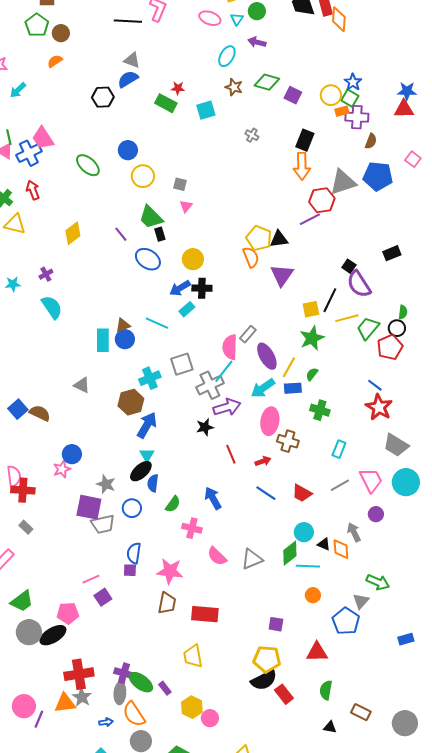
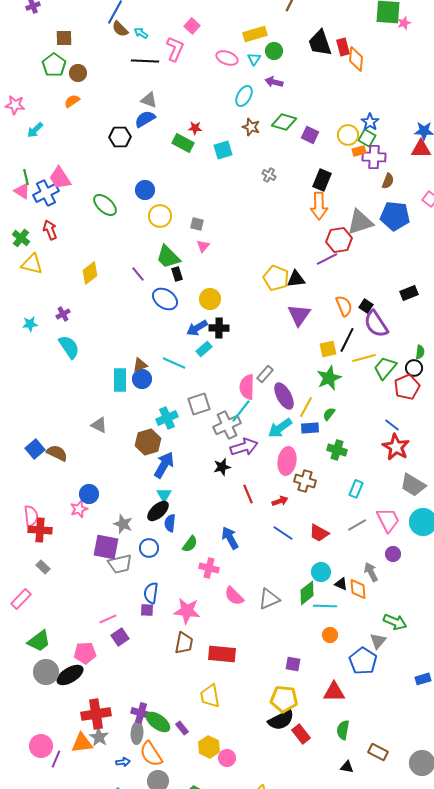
orange semicircle: (251, 257) -> (344, 306), moved

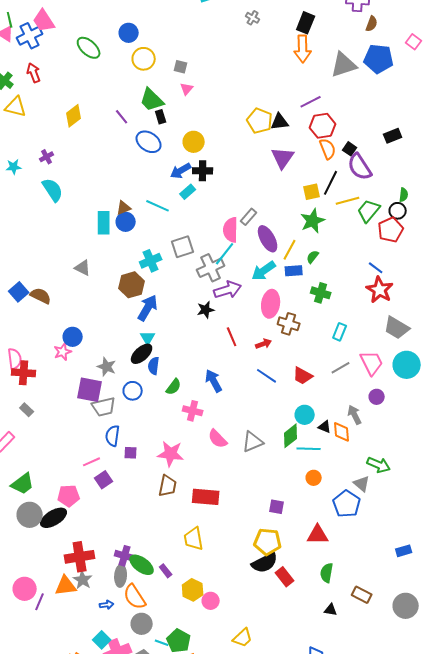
red hexagon: (339, 240) -> (323, 126), moved
blue semicircle: (151, 593) -> (113, 436), moved
gray triangle: (378, 641) -> (362, 484), turned -30
blue rectangle: (423, 679) -> (404, 551), moved

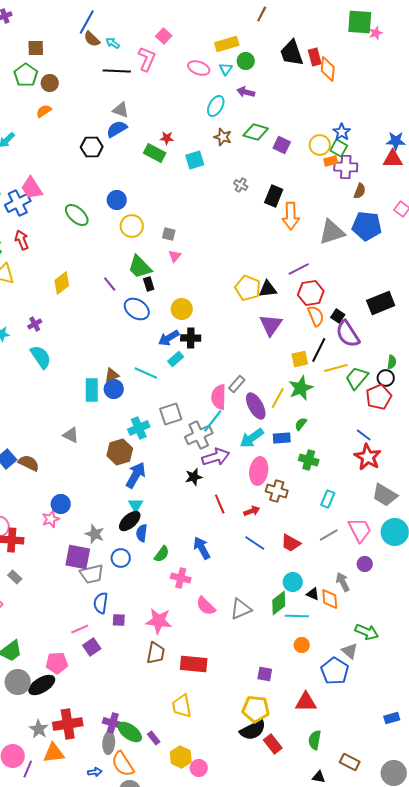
black rectangle: (306, 23) -> (274, 196), moved
black rectangle: (393, 136) -> (381, 303), size x1.5
yellow line: (290, 250) -> (278, 398), moved
gray star: (83, 580) -> (39, 729), moved

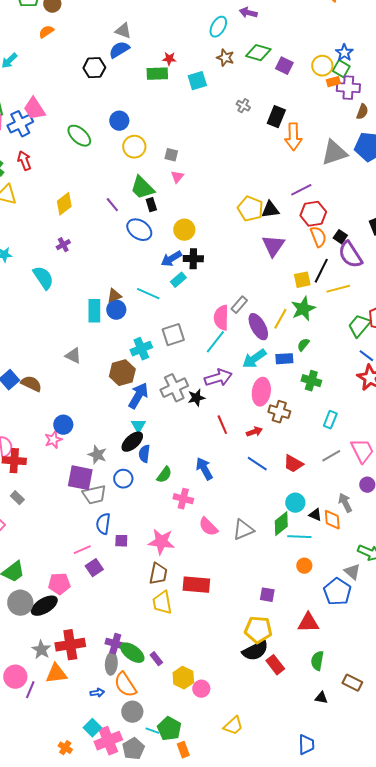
green rectangle: (155, 153) -> (157, 74), turned -30
purple cross: (35, 324) -> (63, 245), moved
green trapezoid: (357, 378) -> (359, 326), moved
gray cross: (199, 435) -> (174, 388), moved
yellow trapezoid: (182, 706) -> (162, 603), moved

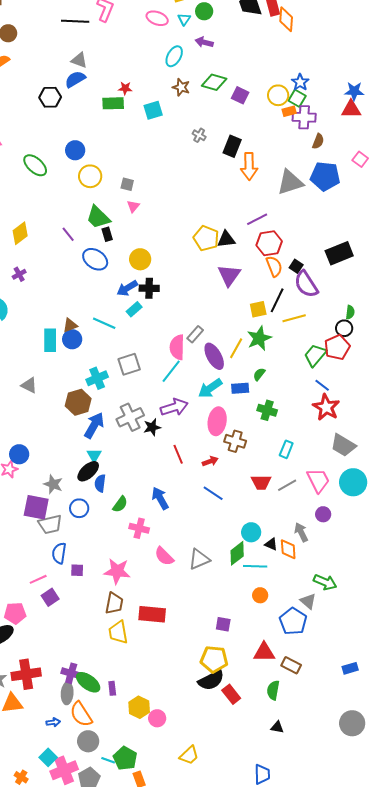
red trapezoid: (293, 464) -> (261, 482), moved, turned -30
purple rectangle: (156, 659) -> (112, 688), turned 32
brown rectangle: (352, 683) -> (291, 665), moved

